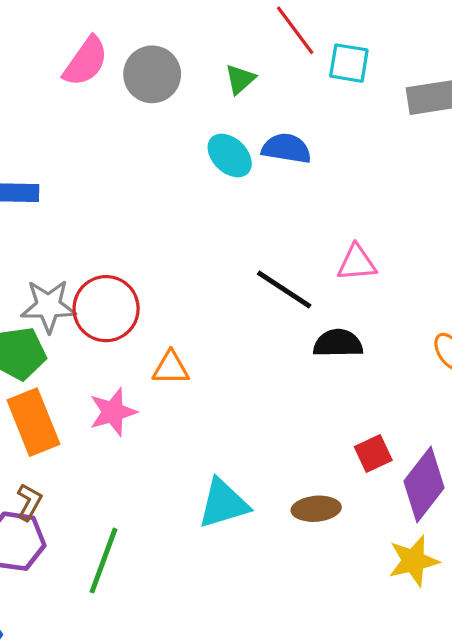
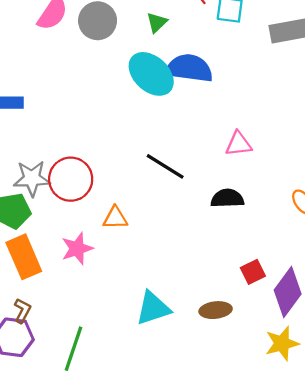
blue semicircle: (286, 148) -> (189, 68), size x1.4
cyan ellipse: (230, 156) -> (151, 74), size x1.5
black line: (284, 290) -> (165, 166), moved

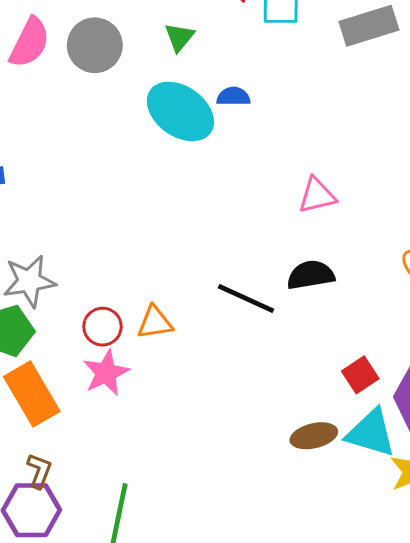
blue semicircle: (189, 68) -> (233, 97), size x0.5
black line: (165, 166) -> (246, 299), moved
red circle: (71, 179) -> (102, 327), moved, size x0.6
cyan triangle: (153, 308) -> (371, 433), moved, turned 42

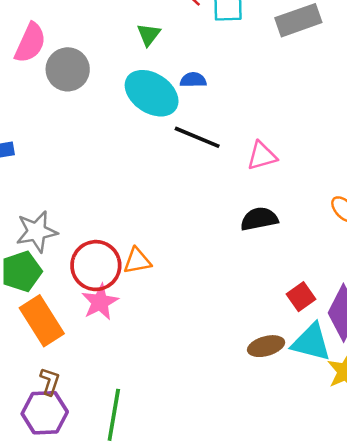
gray circle: (95, 45) -> (68, 69), moved
black line: (246, 299) -> (197, 137), moved
red circle: (102, 327) -> (96, 266), size x1.6

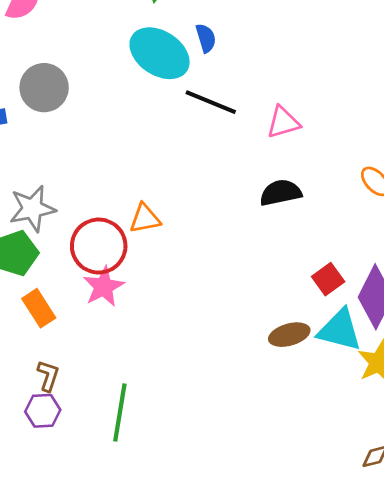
gray circle: (68, 69) -> (44, 88), moved
blue semicircle: (193, 80) -> (206, 38), turned 75
orange triangle: (137, 261) -> (145, 219), moved
orange rectangle: (42, 321) -> (39, 308), size x0.7
purple hexagon: (45, 413) -> (43, 411), size x0.7

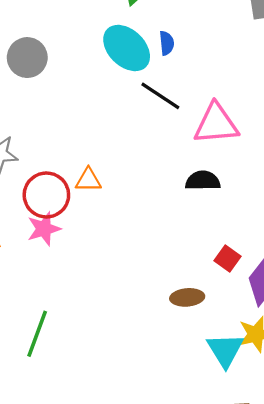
pink triangle: (283, 122) -> (216, 124), size x1.6
red square: (328, 279) -> (228, 258), turned -30
cyan triangle: (340, 330) -> (225, 350), moved, turned 33

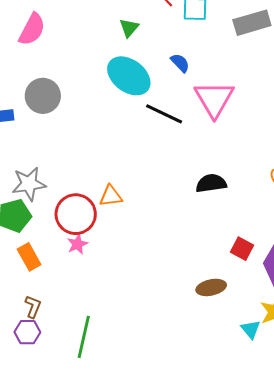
blue semicircle: (167, 43) -> (180, 63), moved, turned -30
pink triangle: (216, 124) -> (214, 99), moved, turned -48
pink star: (44, 229) -> (77, 244), size x0.7
cyan triangle: (225, 350) -> (251, 329), size x0.6

